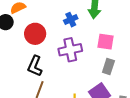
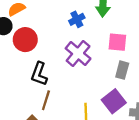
red circle: (35, 34) -> (25, 40), moved
purple cross: (70, 50) -> (78, 53), turned -35

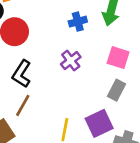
purple cross: (78, 53) -> (71, 61), size x0.7

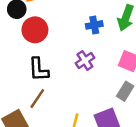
black L-shape: (22, 74) -> (39, 69), turned -40

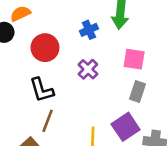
red circle: (35, 30) -> (45, 48), moved

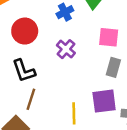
purple square: (126, 127) -> (104, 101), turned 30

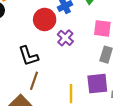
red circle: (25, 31) -> (45, 19), moved

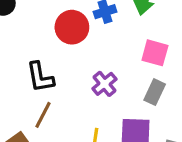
purple cross: (65, 38) -> (104, 84), moved

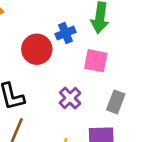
pink square: (155, 53) -> (96, 61), moved

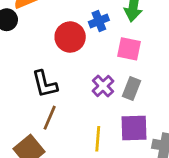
gray rectangle: (116, 102) -> (131, 88), moved

